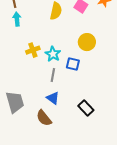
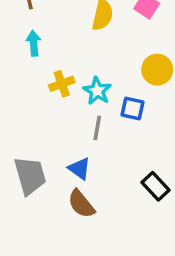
cyan arrow: (17, 19) -> (34, 43), moved
blue triangle: (53, 98) -> (79, 169), moved

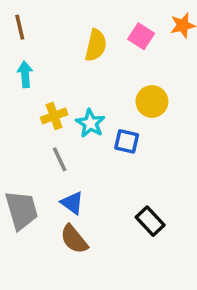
gray line: (97, 128) -> (60, 159), moved, turned -35

